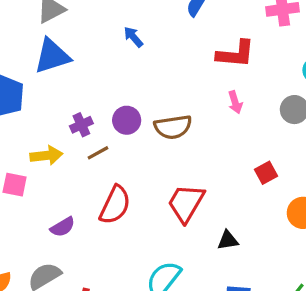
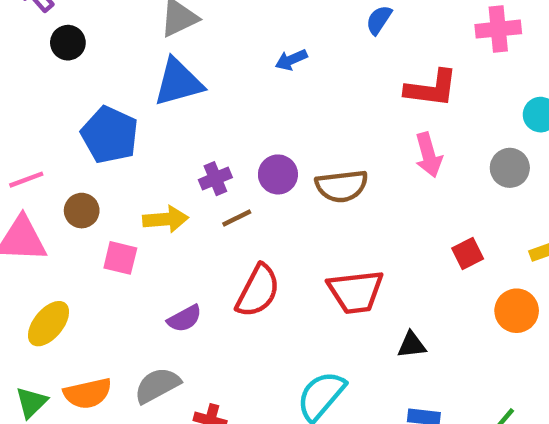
blue arrow: (133, 37) -> (291, 60), turned -75
pink arrow: (235, 102) -> (429, 155), size x1.4
red trapezoid: (186, 203) -> (356, 292), turned -129

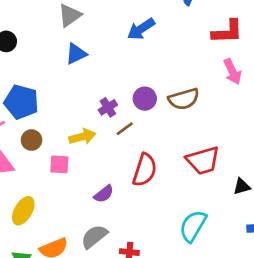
blue arrow: (291, 60) -> (141, 29), size x1.5
blue triangle: (178, 82) -> (76, 54), size x0.7
blue pentagon: (110, 135) -> (21, 102), moved

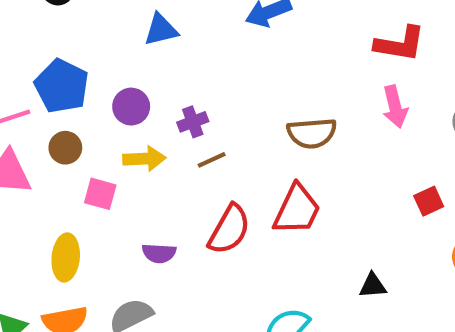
purple circle: (145, 99) -> (131, 107), moved
red trapezoid: (203, 160) -> (297, 210), moved, turned -60
purple semicircle: (104, 194) -> (159, 253), turned 30
yellow ellipse: (23, 211) -> (66, 257), moved, turned -36

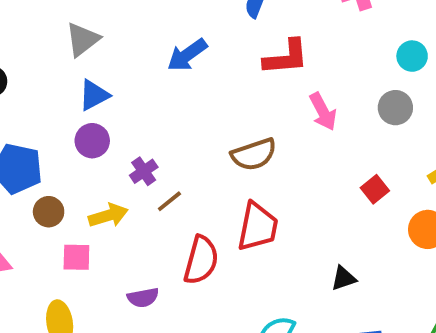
red L-shape: (400, 44) -> (286, 57), moved
purple circle: (131, 107) -> (92, 141), moved
brown circle: (65, 148) -> (49, 212), moved

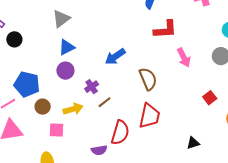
blue arrow: (187, 55) -> (115, 57), moved
brown semicircle: (254, 154) -> (148, 79), turned -95
purple semicircle: (143, 298) -> (99, 150), moved

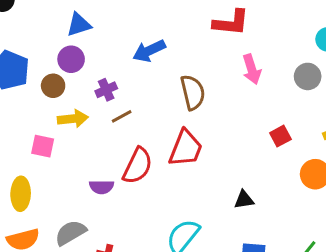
brown circle: (43, 107) -> (53, 86), moved

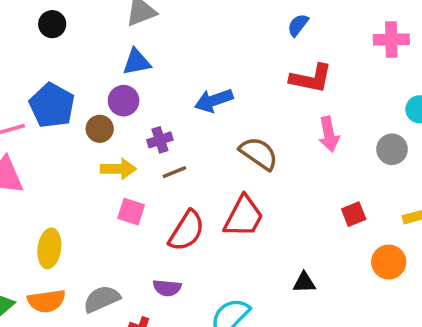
brown semicircle: (193, 92) -> (259, 153), turned -48
pink square: (43, 146) -> (131, 212), moved
purple semicircle: (102, 187) -> (167, 288), moved

